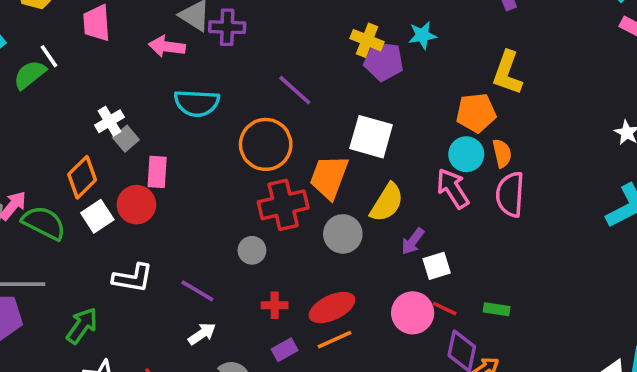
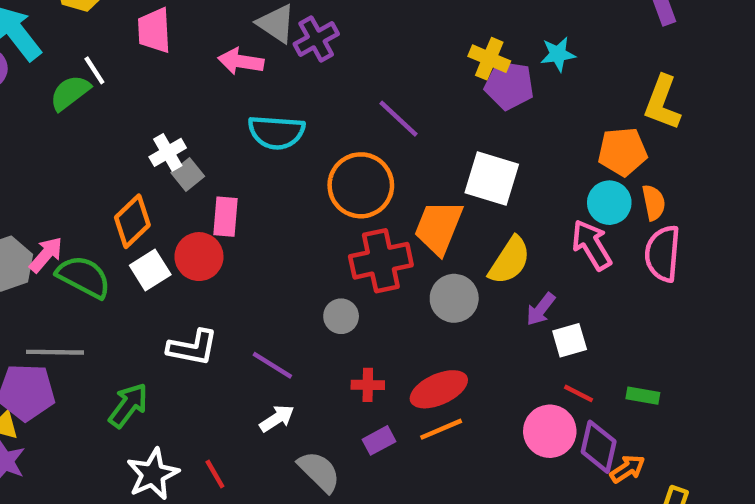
purple cross: (227, 27) -> (316, 39), turned -32
pink circle: (413, 313) -> (550, 431), moved

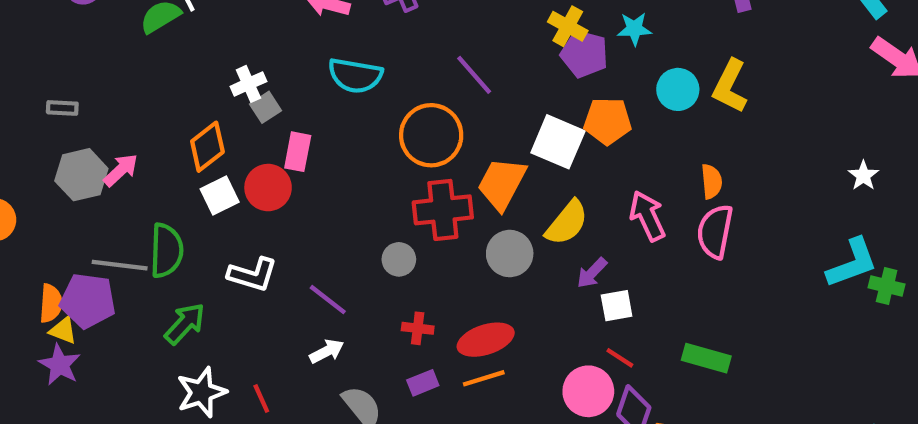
orange pentagon: (622, 152) -> (608, 121), moved
cyan circle: (609, 203) -> (678, 89), moved
green semicircle: (84, 277) -> (166, 250), moved, turned 58
green rectangle: (643, 396) -> (706, 358), moved, size x1.5

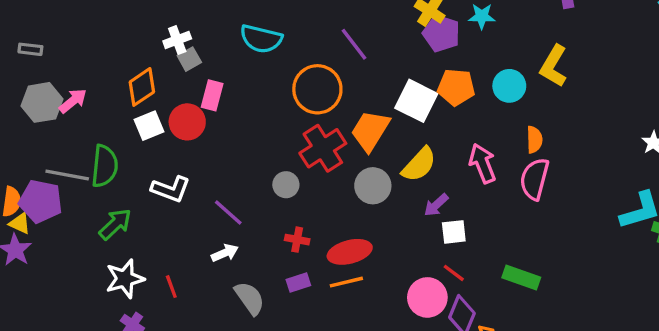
cyan circle: (678, 89) -> (509, 86), moved
red cross: (443, 210) -> (323, 148), turned -30

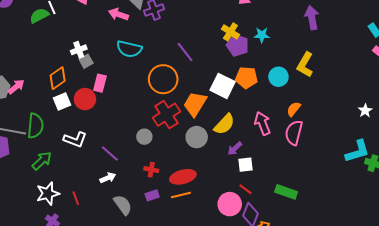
orange semicircle: (534, 140) -> (294, 109), turned -140

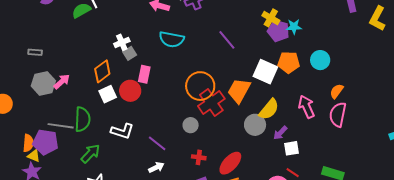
cyan star: (262, 35) -> (294, 27), moved
yellow L-shape: (305, 65) -> (377, 19), moved
orange circle: (163, 79) -> (200, 86), moved
gray circle: (197, 137) -> (255, 125), moved
red ellipse: (183, 177) -> (230, 163), turned -30

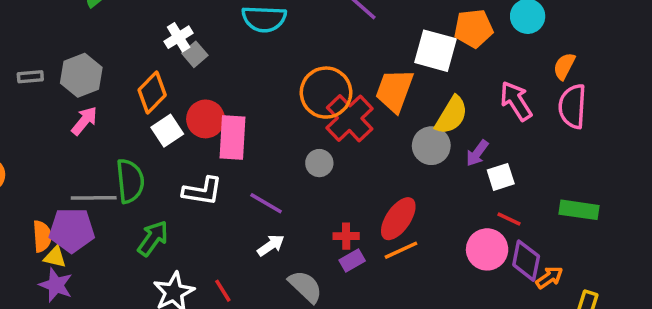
pink rectangle: (144, 74) -> (232, 138), moved, size x1.4
gray hexagon: (43, 83) -> (81, 75), moved
red cross: (199, 157) -> (346, 236), moved

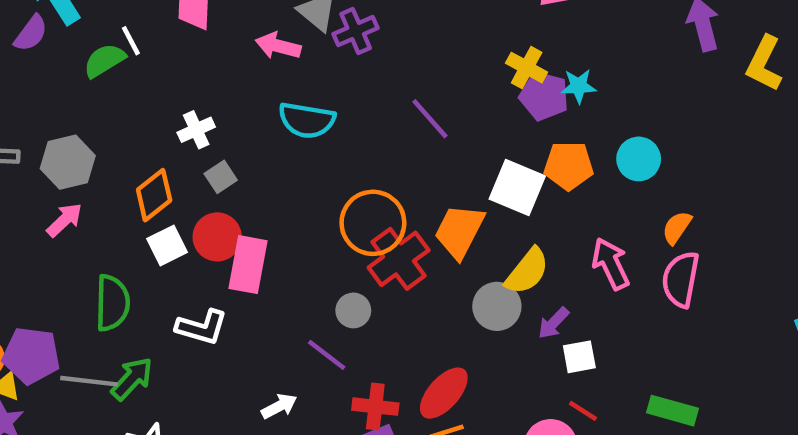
gray square: (195, 54) -> (221, 177), moved
gray line: (94, 198) -> (89, 381), moved
purple line: (266, 203) -> (327, 355), moved
red cross: (346, 236) -> (375, 407), size x1.4

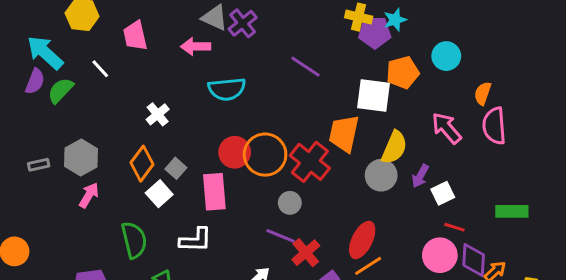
green semicircle: (104, 60) -> (61, 90), moved
gray square: (221, 177) -> (176, 168), moved
orange circle: (373, 223) -> (265, 155), moved
red circle: (217, 237) -> (235, 152), moved
red cross: (375, 407) -> (306, 253), moved, turned -32

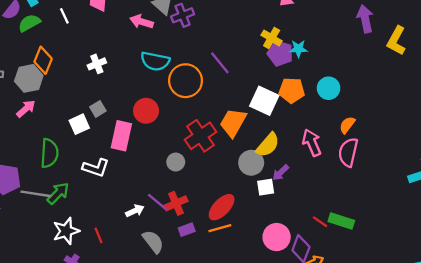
orange circle: (265, 155) -> (186, 81), moved
orange diamond: (142, 164) -> (43, 60), moved, turned -32
white square: (443, 193) -> (266, 187), moved
red line: (455, 227) -> (320, 222), moved
purple line: (280, 236) -> (157, 202), moved

